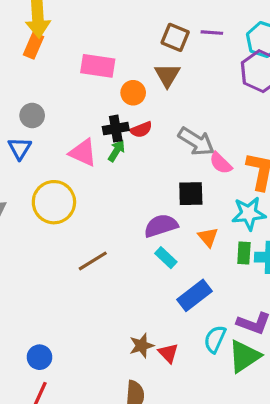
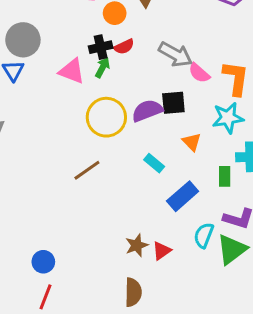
gray circle: (32, 116) -> (23, 40), size x1.5
yellow circle: (54, 202) -> (106, 117), moved
purple semicircle: (161, 226) -> (147, 111), moved
green rectangle: (244, 253) -> (225, 176), moved
red triangle: (168, 353) -> (162, 251), turned 42

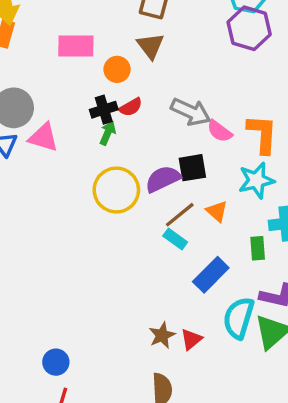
pink triangle: (72, 71) -> (43, 137), moved
brown line: (87, 170) -> (180, 215), moved
cyan semicircle: (204, 235) -> (239, 318), size x1.4

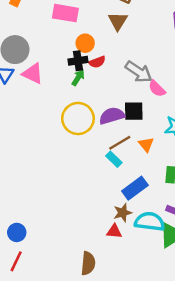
orange circle: (117, 69) -> (85, 43), moved
cyan semicircle: (239, 318) -> (150, 222), turned 72
brown star: (162, 335) -> (123, 213), moved
red triangle: (191, 339) -> (114, 231), turned 35

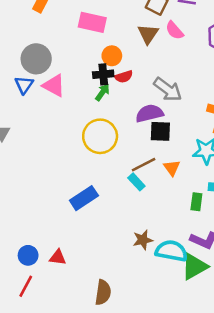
pink semicircle: (157, 89) -> (174, 30), moved
purple semicircle: (112, 116) -> (149, 113), moved
blue rectangle: (135, 188) -> (84, 198), moved
red triangle: (114, 231) -> (58, 257), moved

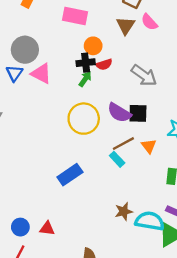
purple semicircle: (149, 113) -> (119, 113), moved, turned -135

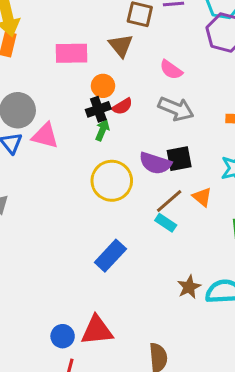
pink semicircle: (149, 22) -> (171, 70), moved
brown triangle: (126, 26) -> (121, 46), moved
red triangle: (47, 229) -> (97, 330), size x1.6

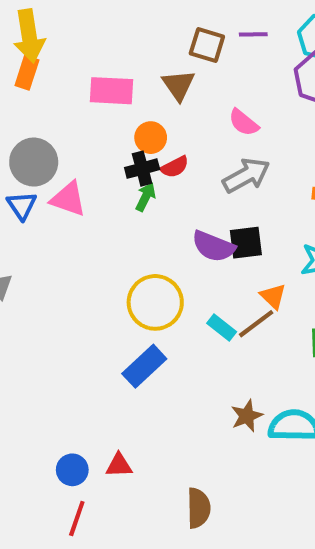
gray arrow: (176, 109) -> (246, 175), turned -56
yellow circle: (112, 181) -> (155, 302), moved
brown line: (169, 201) -> (256, 324), moved
red triangle: (97, 330) -> (119, 465), size x0.6

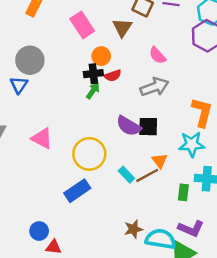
pink rectangle: (111, 91) -> (82, 25), turned 45
pink triangle: (68, 199) -> (42, 138), moved
blue circle: (72, 470) -> (39, 231), moved

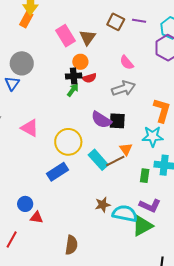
brown triangle: (122, 28) -> (88, 37), moved
cyan rectangle: (126, 175) -> (98, 160), size x1.5

